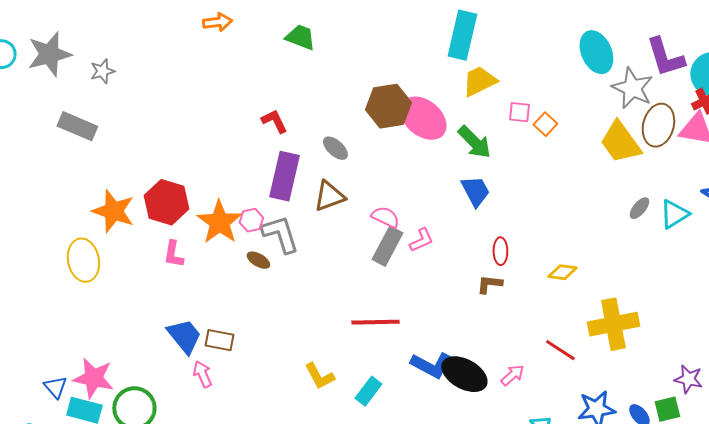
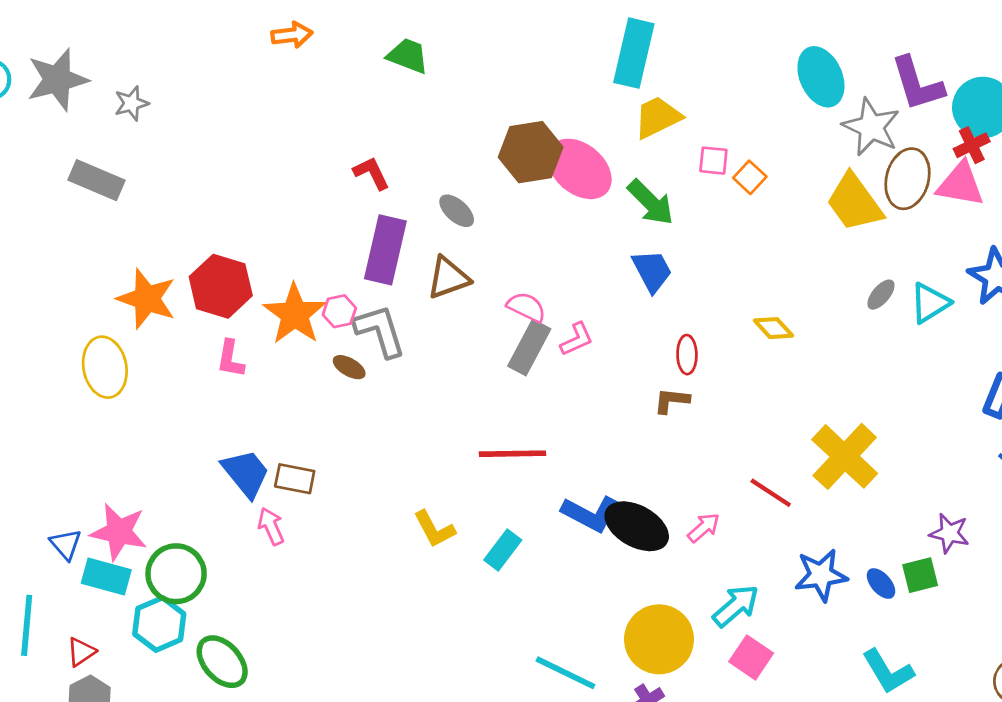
yellow diamond: (562, 272) -> (773, 328), moved, turned 40
yellow cross: (613, 324) -> (845, 456), turned -36

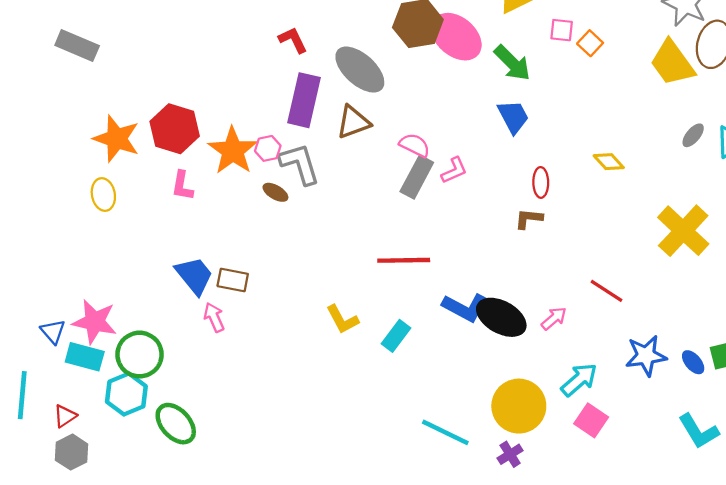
gray ellipse: (457, 211) -> (360, 70), size x1.8
yellow ellipse: (105, 367) -> (103, 194), moved, size x0.7
yellow cross: (845, 456) -> (683, 231), moved

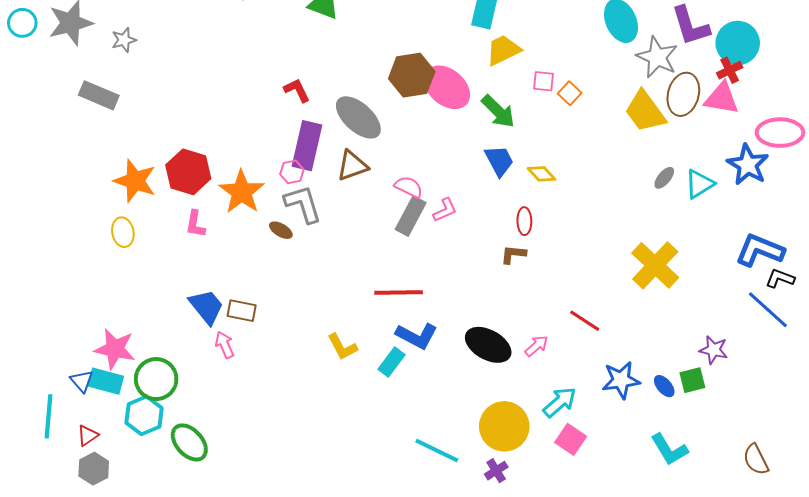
pink hexagon: (268, 148) -> (292, 172), moved
yellow diamond: (609, 162) -> (541, 174), moved
blue L-shape: (465, 307) -> (417, 336), moved
blue triangle: (53, 332) -> (82, 381), moved

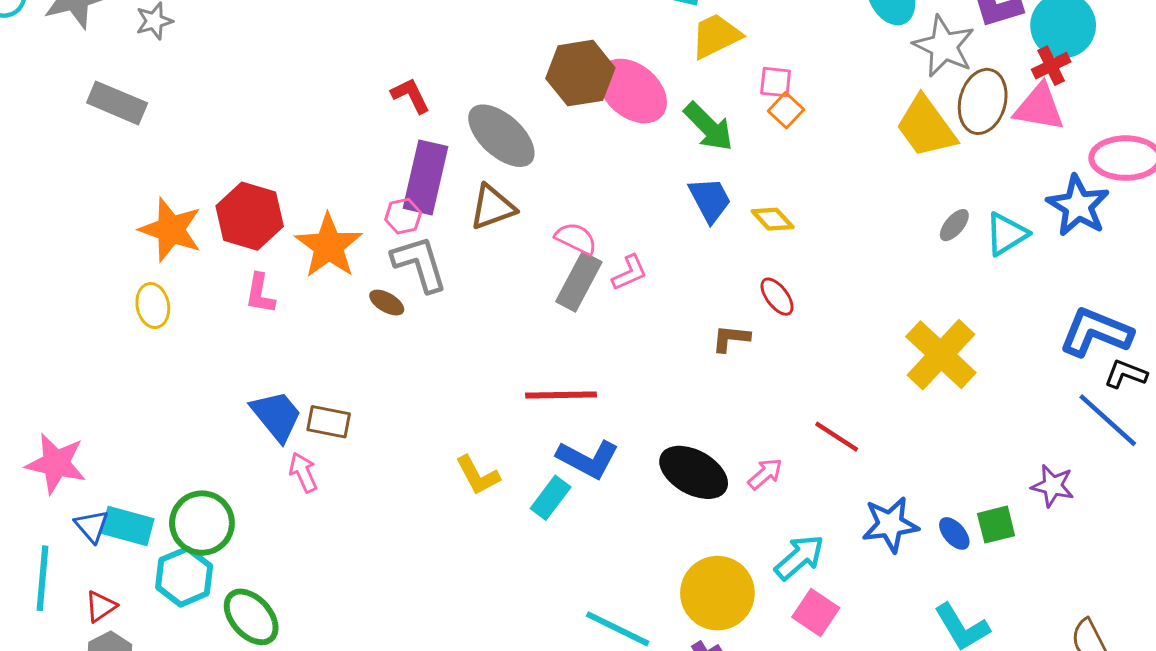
orange square: (570, 93) -> (786, 110), moved
red ellipse: (524, 221) -> (777, 297), moved, turned -36
pink star: (115, 349) -> (56, 463), moved
purple star: (714, 350) -> (1053, 486), moved

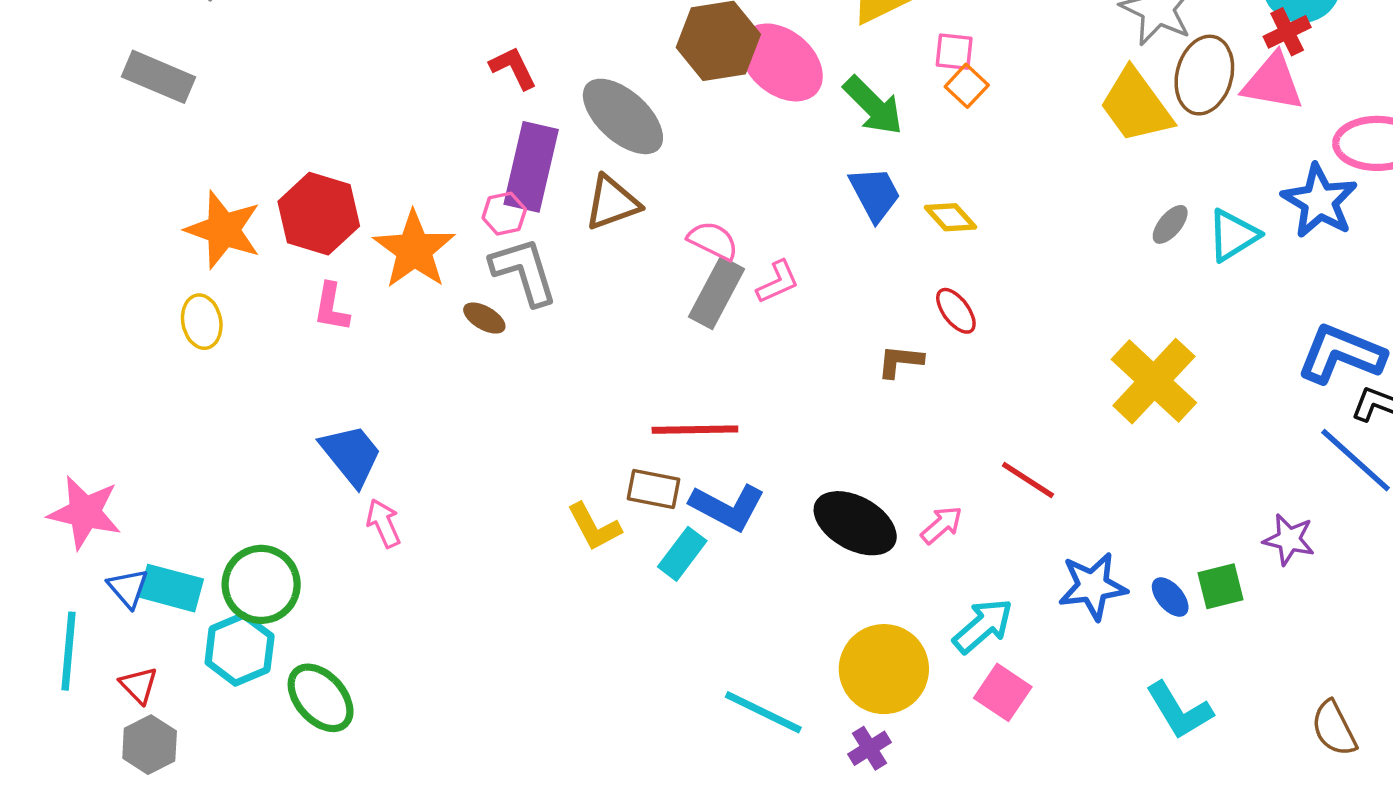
brown rectangle: (329, 422) -> (654, 489), moved
red triangle: (101, 606) -> (139, 685), turned -40

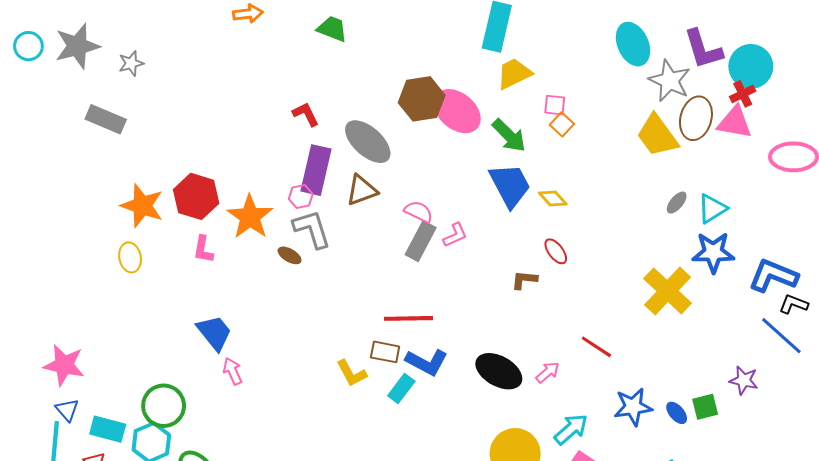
blue trapezoid: (875, 194) -> (510, 185), size x1.4
blue star: (1320, 201) -> (713, 252), moved, turned -30
blue triangle: (128, 588) -> (67, 410), moved
cyan rectangle: (171, 588) -> (108, 429), moved

